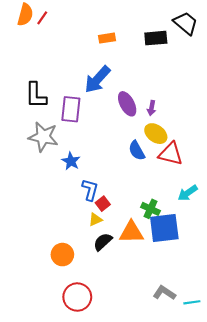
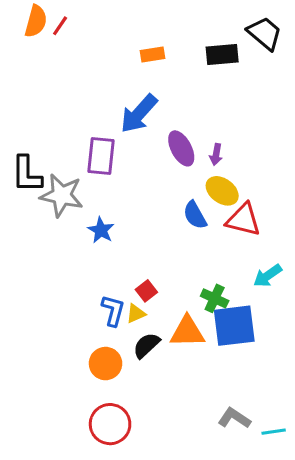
black L-shape: (36, 95) -> (27, 174), moved
blue L-shape: (90, 190) -> (113, 311), moved
orange circle: (62, 255) -> (106, 364), moved

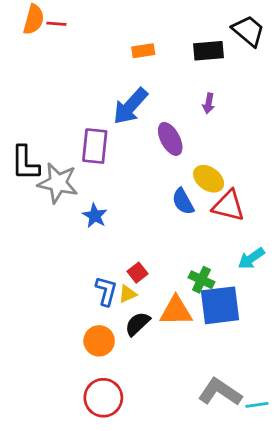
red line: (60, 26) -> (56, 24), turned 60
purple arrow: (216, 154) -> (209, 103), moved
gray L-shape: (234, 418) -> (220, 392), size x1.4

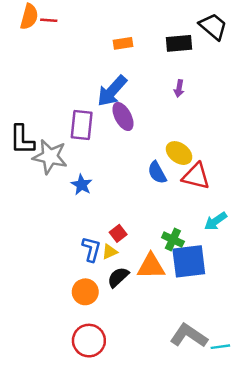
purple ellipse: (170, 139) -> (123, 116), moved

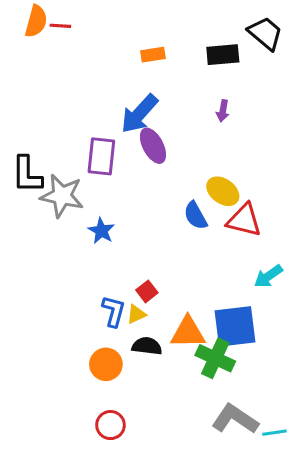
green cross: (173, 239) -> (215, 358), moved, size x1.4
black semicircle: (118, 277) -> (147, 346), turned 50
red circle: (89, 341) -> (110, 425), size x0.7

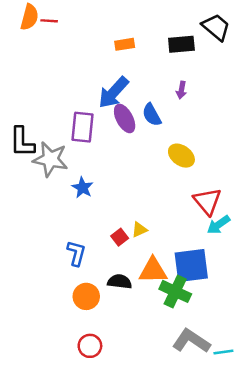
blue semicircle: (195, 216) -> (152, 115), moved
red triangle: (244, 220) -> (207, 201), moved, turned 36
blue L-shape: (114, 311) -> (76, 253), moved
yellow triangle: (136, 314) -> (139, 230), moved

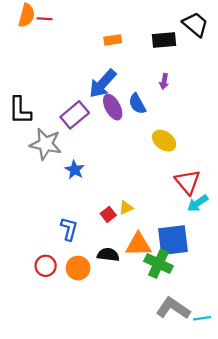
purple rectangle: (83, 127) -> (75, 115), turned 44
black L-shape: (22, 142) -> (20, 110), moved
red circle: (90, 346) -> (46, 266), moved

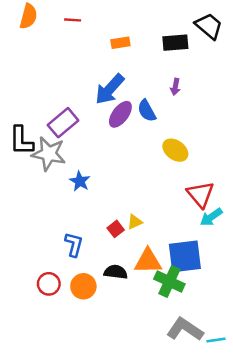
red line: (44, 19) -> (73, 20), moved
purple ellipse: (113, 107) -> (120, 114), turned 65
black L-shape: (20, 110) -> (21, 141), moved
purple rectangle: (75, 115) -> (63, 123), moved

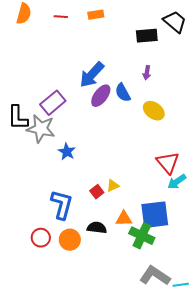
orange rectangle: (120, 43) -> (96, 15), moved
yellow ellipse: (175, 150) -> (154, 111), moved
blue L-shape: (74, 244) -> (62, 205), size x1.4
orange triangle: (148, 261) -> (124, 219), size x0.7

